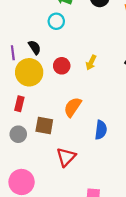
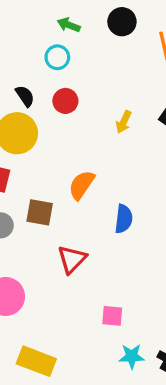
yellow arrow: (91, 63) -> (124, 122), moved
red circle: (62, 66) -> (65, 101), moved

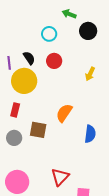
black circle: (122, 22) -> (88, 31), moved
green arrow: (69, 25) -> (69, 14), moved
red triangle: (72, 259) -> (60, 177), moved

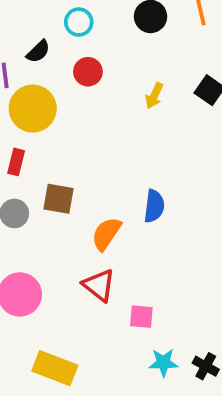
black semicircle: (29, 58) -> (38, 51), moved, turned 80
orange semicircle: (64, 113) -> (106, 234), moved
red triangle: (60, 177) -> (99, 285), turned -36

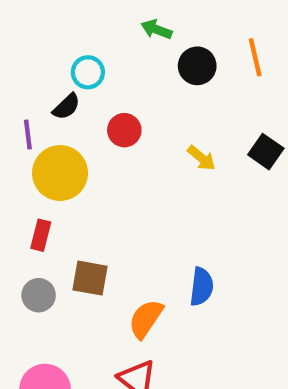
cyan circle: (79, 22) -> (88, 72), moved
yellow arrow: (154, 96) -> (201, 158), turned -75

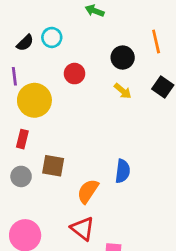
orange line: (255, 57) -> (156, 41), moved
black circle: (197, 66) -> (123, 58), moved
black semicircle: (66, 107) -> (25, 43), moved

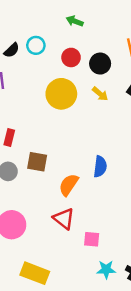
red circle: (75, 74) -> (71, 57), moved
yellow circle: (34, 100) -> (61, 94), moved

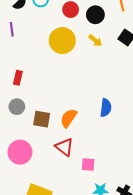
brown square: (37, 162) -> (42, 119), moved
blue semicircle: (100, 167) -> (106, 108), moved

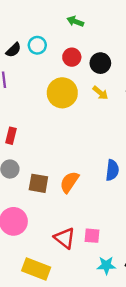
red triangle: (64, 147) -> (65, 238), moved

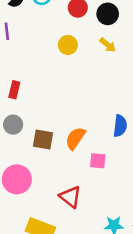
yellow circle: (62, 93) -> (68, 45), size x0.6
pink square: (92, 236) -> (98, 161), moved

